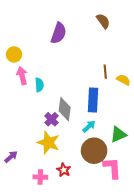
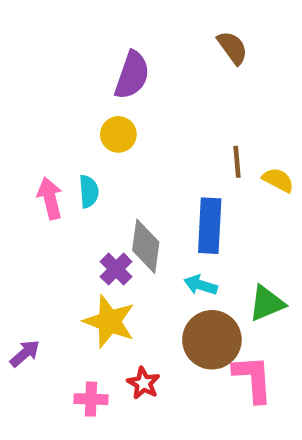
yellow circle: (14, 54) -> (118, 134), moved
pink arrow: (22, 76) -> (50, 198), moved
cyan arrow: (89, 126) -> (201, 285), turned -120

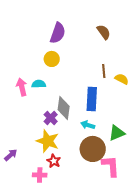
brown semicircle: (232, 48) -> (104, 32), moved
cyan semicircle: (89, 191) -> (39, 84), turned -88
red star: (143, 383) -> (54, 161), moved

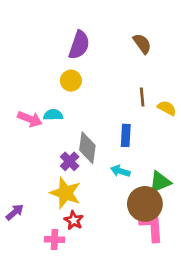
pink arrow: (22, 87) -> (30, 119), turned 126
blue rectangle: (92, 99) -> (126, 135), size x0.7
brown circle: (93, 149) -> (145, 204), moved

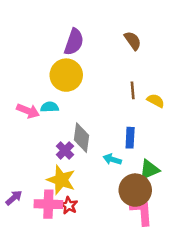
yellow circle: (71, 81) -> (66, 75), size x1.6
blue rectangle: (126, 135) -> (130, 138), moved
pink cross: (54, 240) -> (48, 204), moved, size x1.5

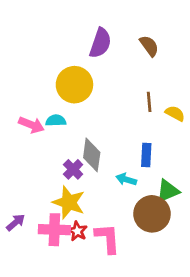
purple semicircle: (74, 42) -> (100, 43), moved
pink L-shape: (142, 212) -> (107, 238), moved

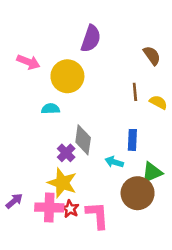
brown semicircle: (149, 46) -> (152, 55), moved
pink arrow: (31, 125) -> (28, 62), moved

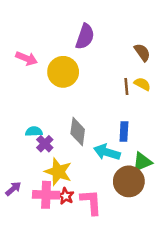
yellow semicircle: (158, 102) -> (142, 84), moved
cyan semicircle: (51, 109) -> (34, 131), moved
purple cross: (66, 153) -> (45, 144), moved
cyan arrow: (114, 162) -> (107, 152), size x1.5

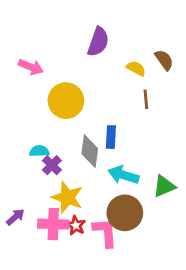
yellow circle: (63, 72) -> (66, 101), moved
yellow semicircle: (142, 84) -> (136, 68), moved
blue rectangle: (124, 131) -> (111, 137), moved
brown circle: (129, 181) -> (125, 213), moved

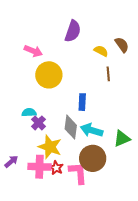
pink arrow: (31, 67) -> (33, 51), moved
gray diamond: (90, 151) -> (71, 127), moved

